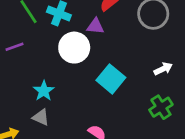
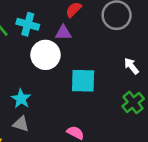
white arrow: (163, 69) -> (131, 66), turned -96
cyan square: (111, 79) -> (83, 81), turned -32

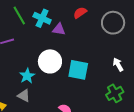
purple triangle: (63, 33) -> (59, 29), moved
white circle: (45, 55) -> (50, 61), moved

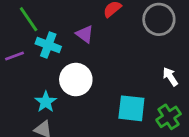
cyan cross: (42, 18) -> (48, 45), moved
purple triangle: (59, 29) -> (85, 34), turned 32
cyan square: (78, 70) -> (131, 108), moved

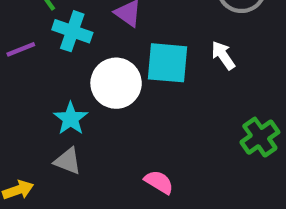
white arrow: (170, 77) -> (223, 55), moved
cyan square: (131, 108) -> (168, 63), moved

